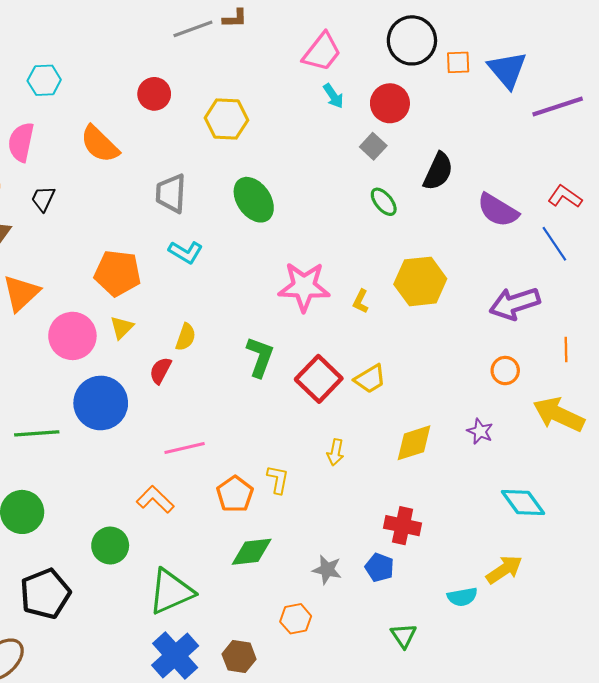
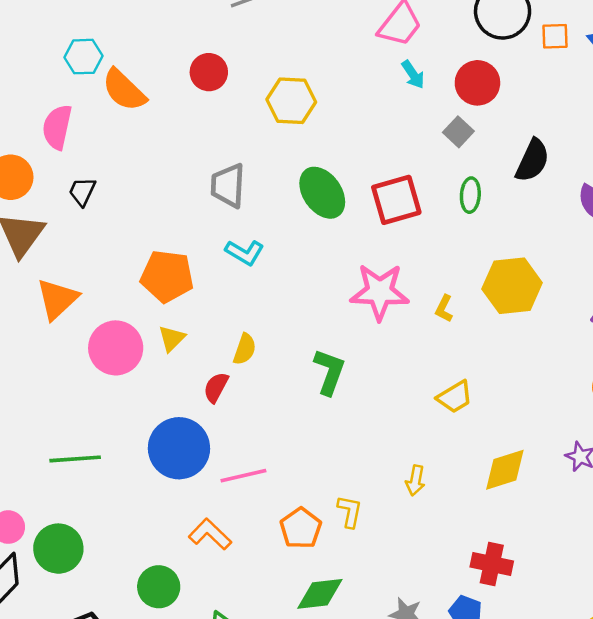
orange semicircle: (100, 144) -> (124, 90), moved
green ellipse: (384, 202) -> (470, 195), turned 44
red square: (319, 379) -> (396, 200), moved, turned 30
blue circle: (101, 403) -> (179, 448), moved

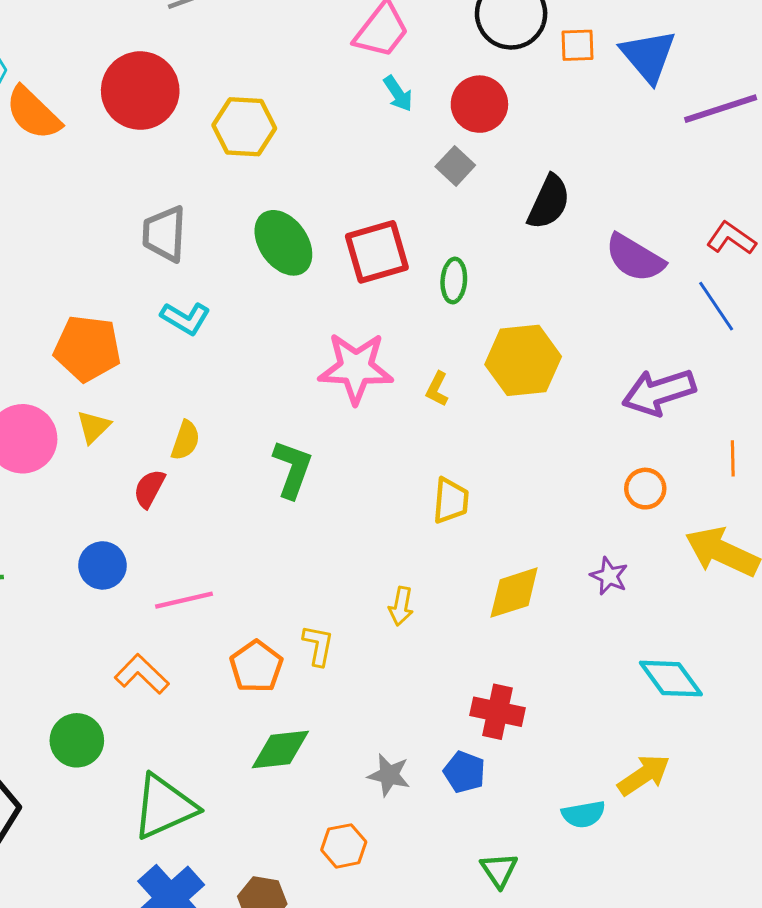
red circle: (209, 72) -> (140, 91), size x1.6
green ellipse: (470, 195) -> (454, 281), moved
yellow trapezoid: (455, 397) -> (451, 501), turned -54
blue circle: (179, 448) -> (102, 565), size x0.6

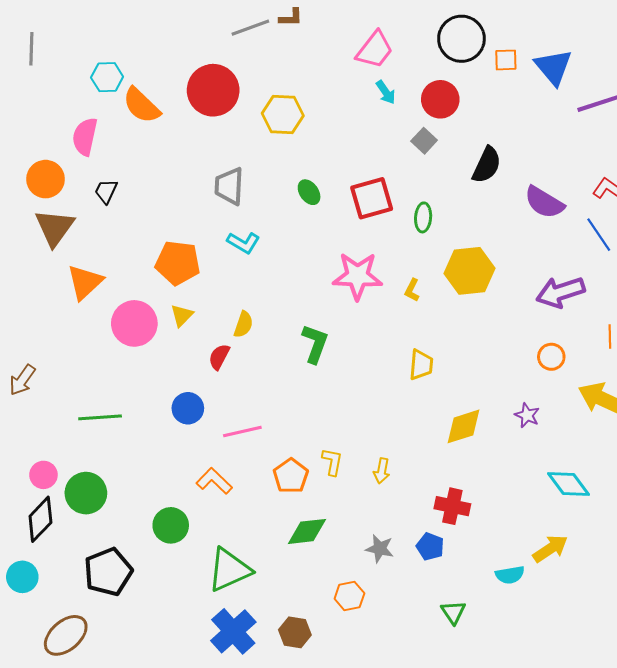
green ellipse: (283, 243) -> (309, 192), size x0.6
yellow arrow: (401, 606) -> (382, 471), moved

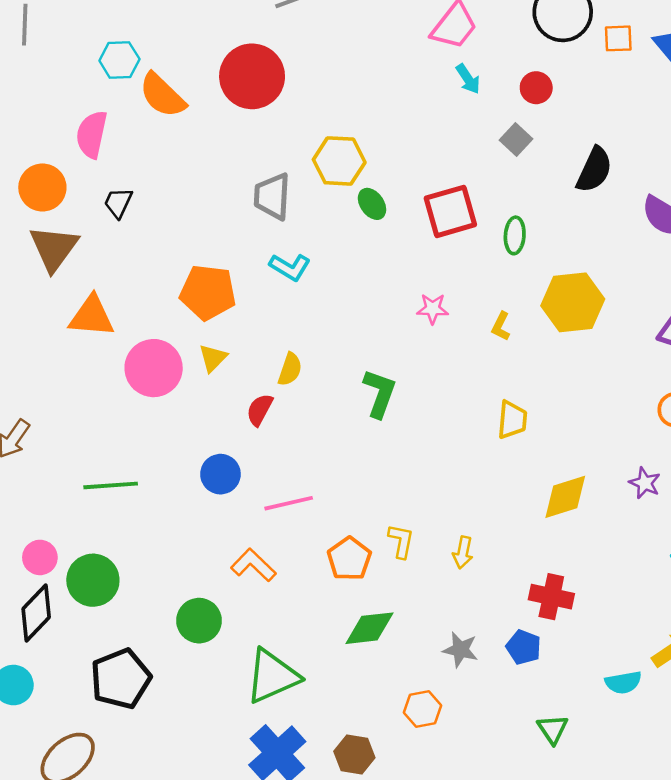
red circle: (440, 99) -> (536, 88), size x0.7
yellow hexagon: (283, 114) -> (339, 161), moved
pink star: (357, 276) -> (433, 309), size x0.5
orange triangle: (85, 282) -> (92, 316), turned 48

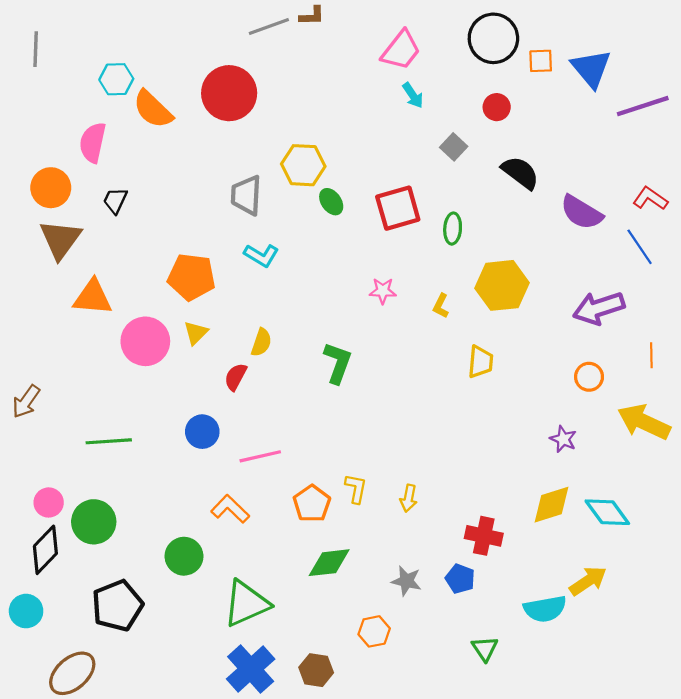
red circle: (536, 88) -> (497, 107), moved
black semicircle: (594, 170) -> (520, 173), turned -78
yellow trapezoid: (512, 420) -> (481, 362), moved
yellow diamond: (565, 497) -> (551, 505), moved
cyan semicircle: (623, 682) -> (545, 609), size x1.4

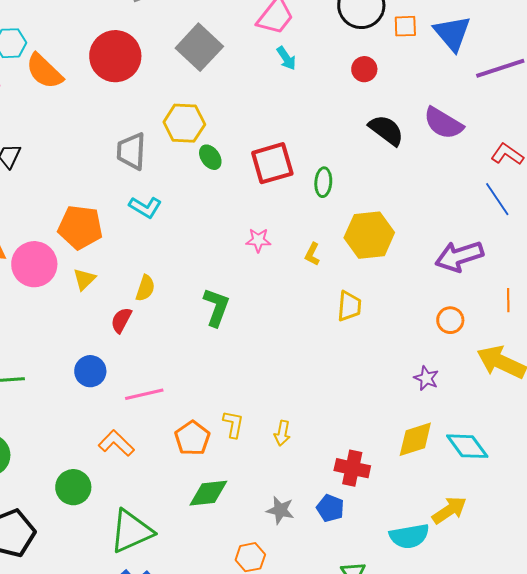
gray square: (454, 147) -> (199, 47), moved, size x1.8
purple semicircle: (582, 212) -> (443, 123), moved
pink circle: (145, 341) -> (34, 264), moved

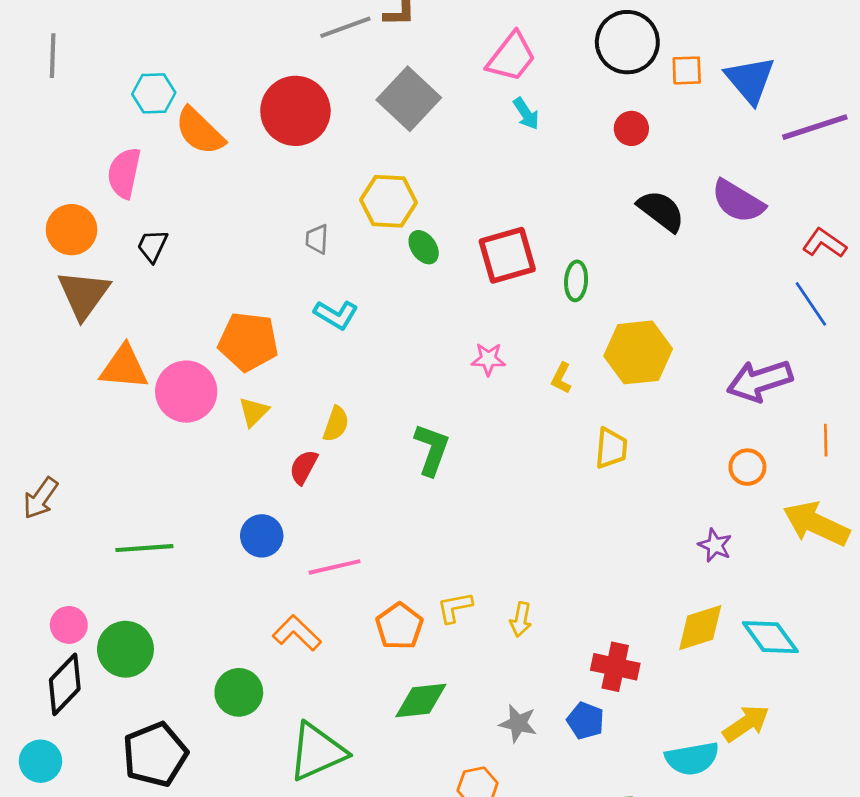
gray trapezoid: (131, 151) -> (317, 239), size x0.6
yellow L-shape: (233, 424) -> (455, 607), turned -112

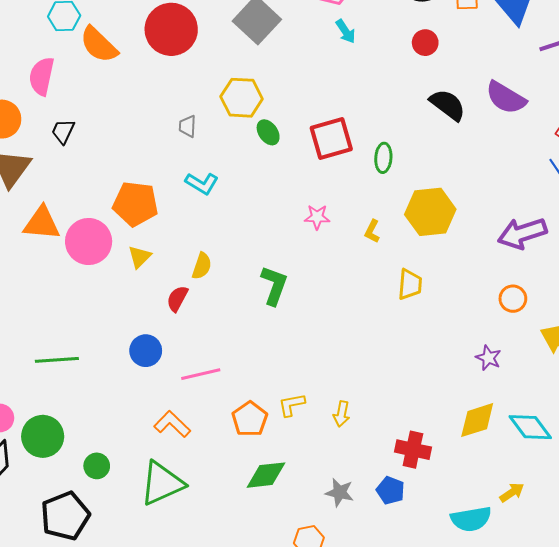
green circle: (239, 692) -> (97, 466), moved, size x0.7
yellow arrow: (746, 723) -> (512, 492), size x0.7
green triangle: (317, 752) -> (162, 483), moved

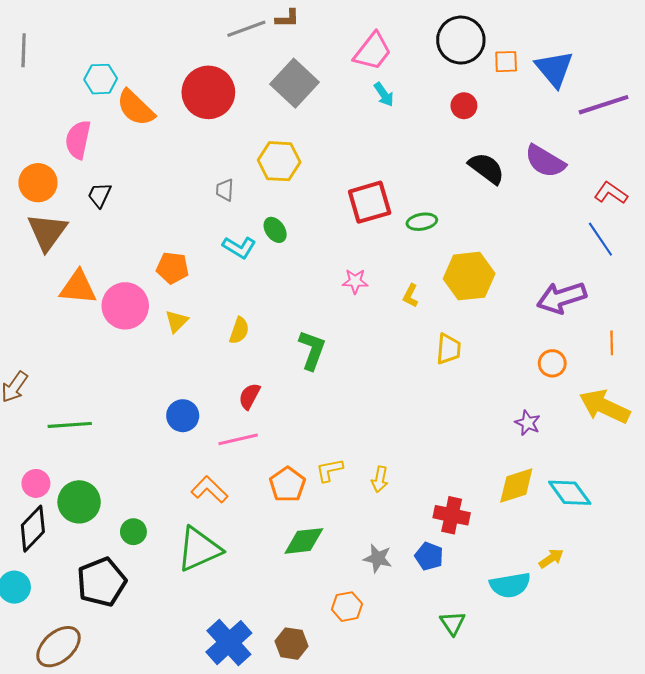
green ellipse: (268, 132) -> (275, 230), moved
green ellipse: (383, 158) -> (422, 222), turned 76
orange pentagon: (135, 204) -> (172, 268), size x0.7
red semicircle: (177, 299) -> (249, 396), moved
green line: (57, 360) -> (70, 425), moved

